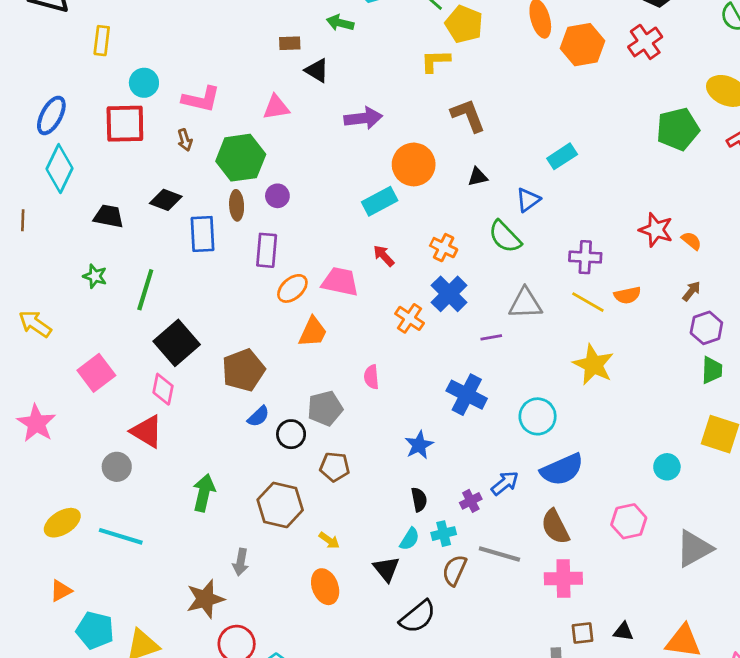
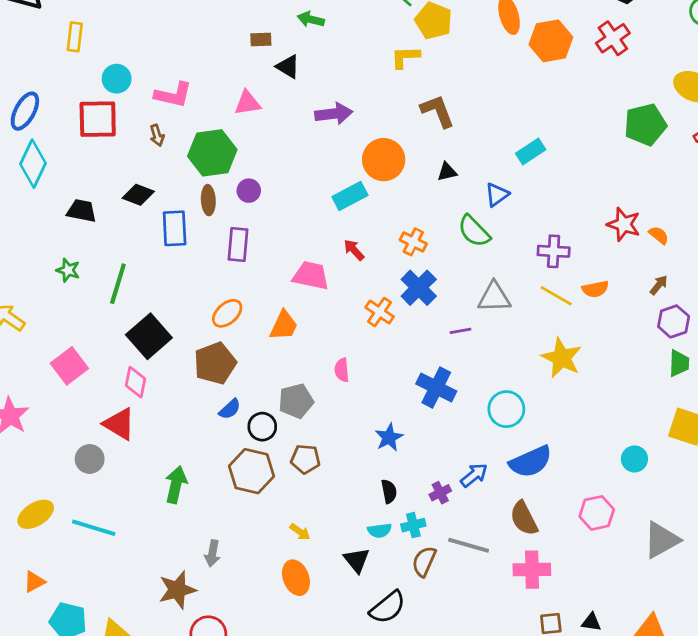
orange ellipse: (292, 288) -> (227, 313), moved
brown hexagon: (280, 505) -> (251, 471), moved
cyan semicircle: (410, 539) -> (380, 530), turned 50

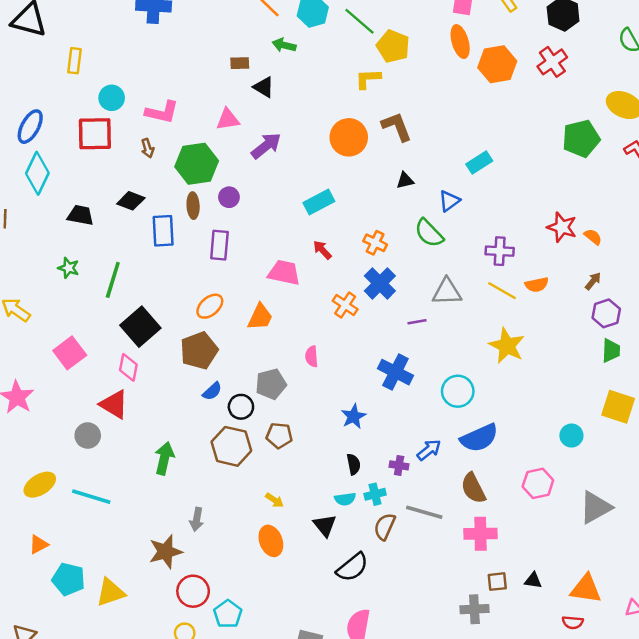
purple arrow: (334, 114) -> (266, 146), moved, turned -32
orange circle: (384, 160) -> (349, 137), moved
purple cross: (440, 493) -> (399, 465), turned 36

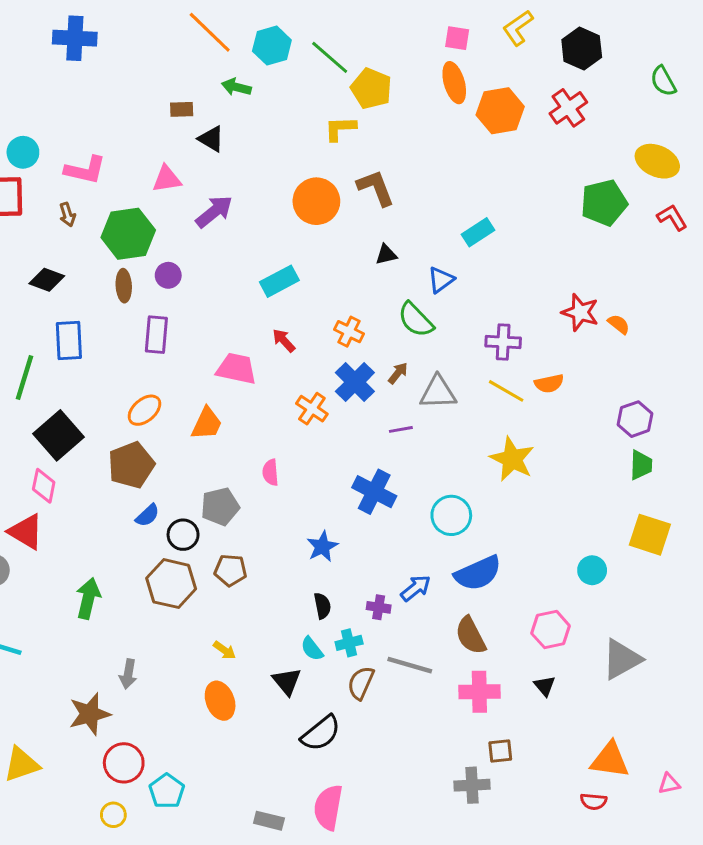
blue rectangle: (163, 231) -> (69, 341), moved
brown arrow: (593, 281) -> (398, 373), moved
cyan semicircle: (345, 499) -> (312, 649), turned 60
black triangle: (533, 580) -> (545, 686), moved, turned 42

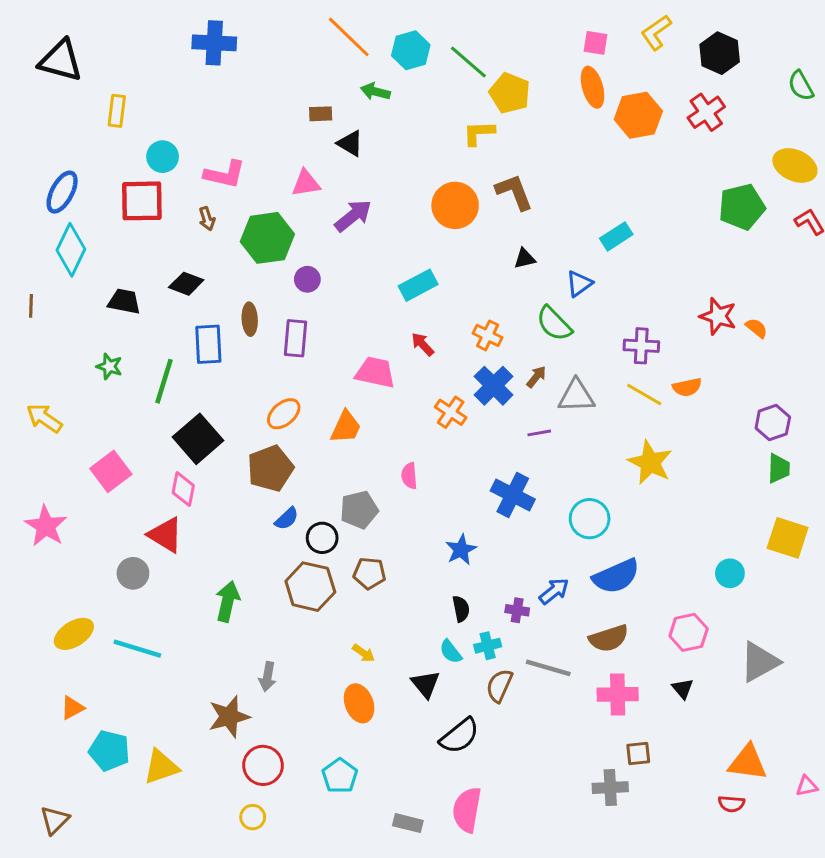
brown ellipse: (124, 286) -> (250, 319), moved
brown semicircle: (471, 635) -> (609, 638), turned -81
cyan pentagon: (167, 791) -> (340, 776), moved

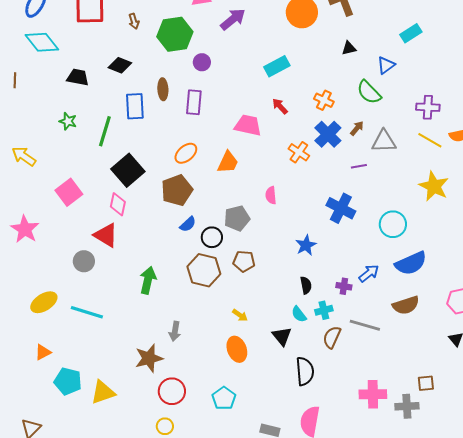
cyan diamond: (71, 250) -> (42, 42), turned -64
pink cross: (618, 694) -> (373, 394), moved
black semicircle: (460, 736) -> (305, 371), turned -56

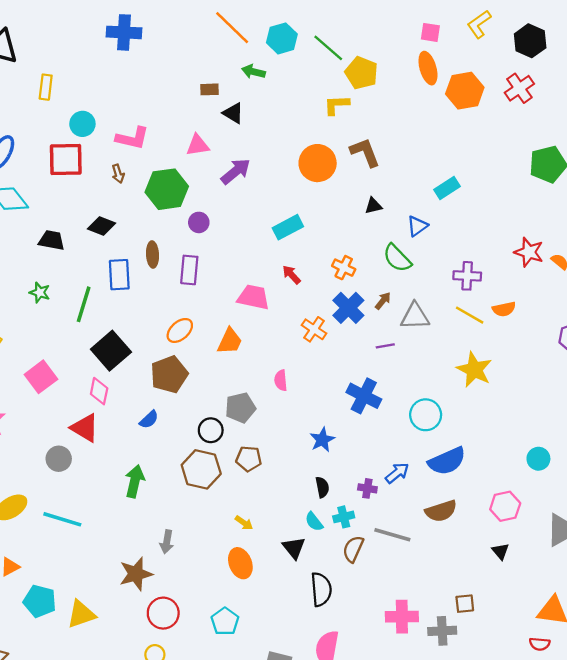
blue semicircle: (188, 224) -> (149, 420), moved

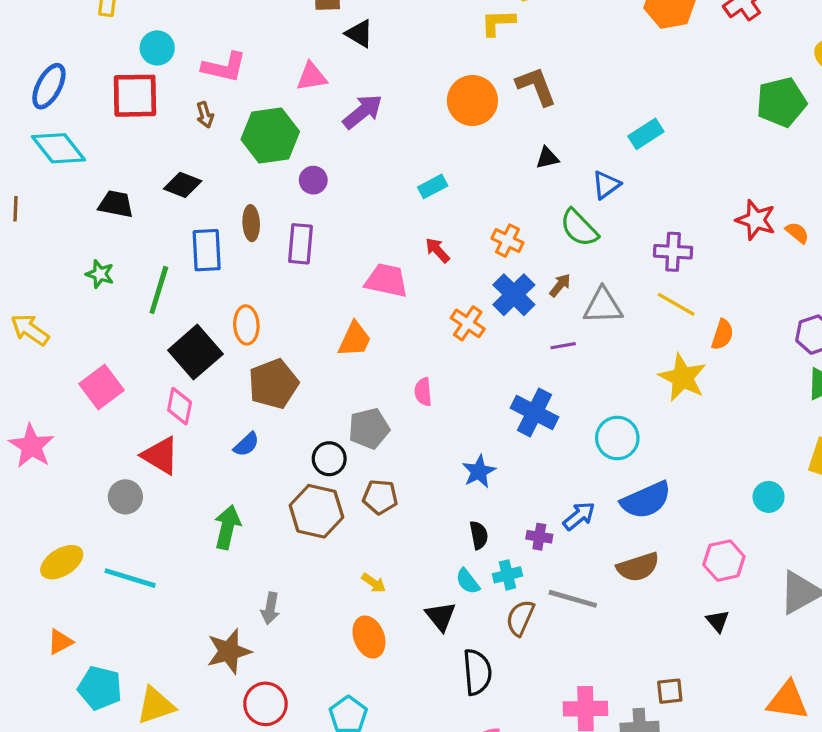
cyan rectangle: (288, 227) -> (433, 186), size x0.7
orange semicircle: (504, 309) -> (722, 335), moved, turned -60
orange ellipse: (180, 330) -> (246, 325), moved, turned -52

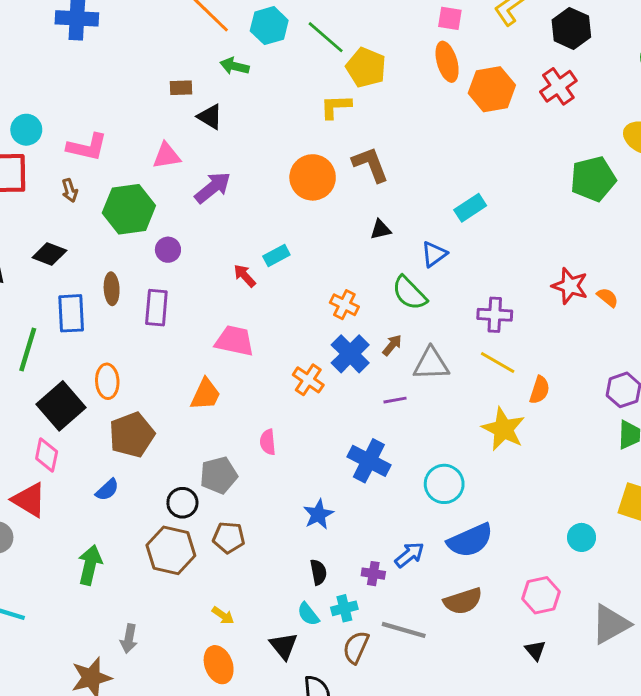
red arrow: (437, 250) -> (245, 276), moved

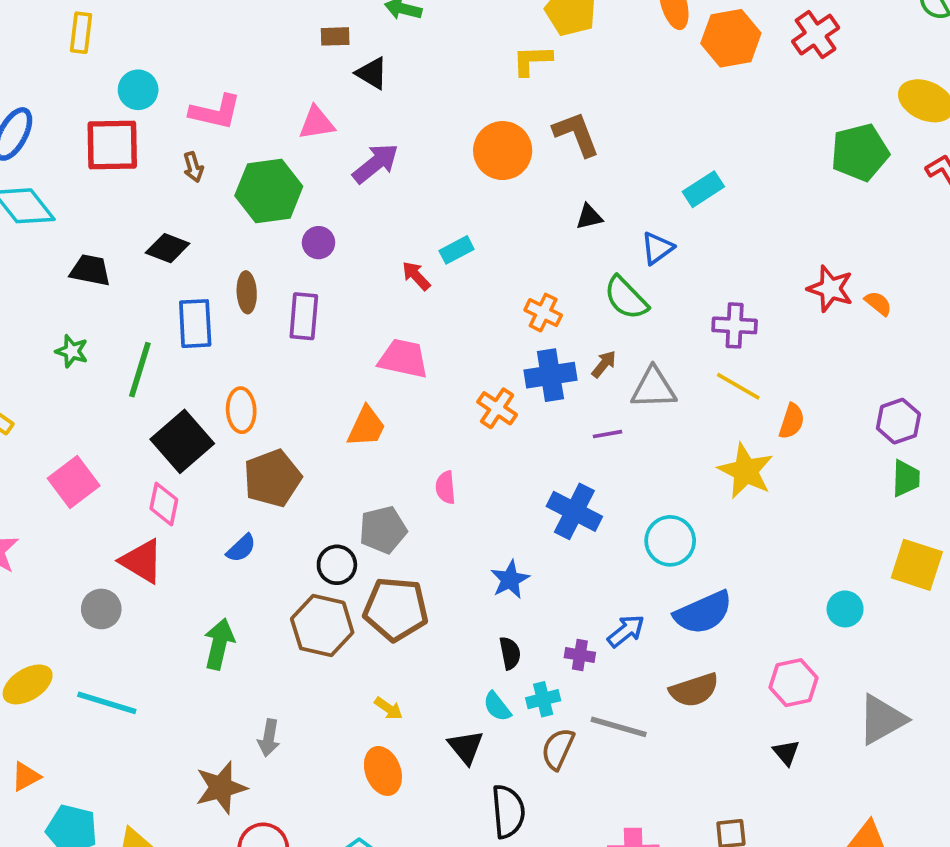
blue cross: (350, 354) -> (550, 375), turned 36
brown pentagon: (229, 537) -> (396, 609), size x1.6

